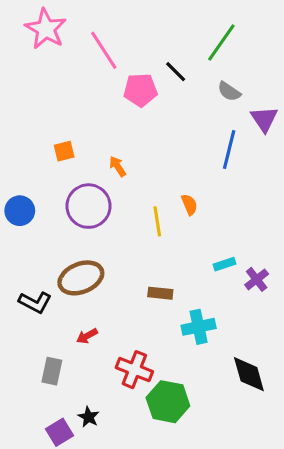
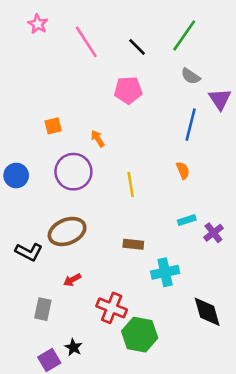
pink star: (46, 29) -> (38, 24), size x0.6
black line: (176, 72) -> (137, 47), moved
pink pentagon: (140, 90) -> (128, 90), moved
orange semicircle: (189, 205) -> (183, 170), moved

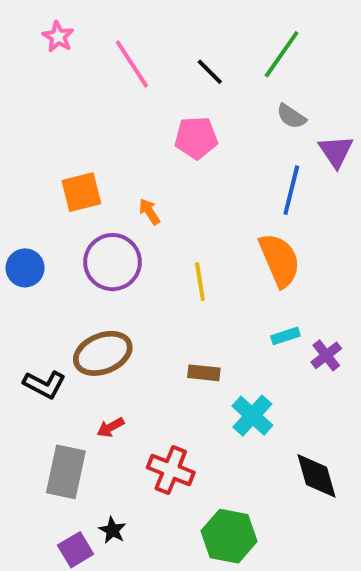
orange square: (53, 126) -> (81, 192), size x1.5
orange semicircle: (183, 170) -> (280, 260), size x2.0
cyan cross: (165, 272) -> (252, 416), turned -36
gray rectangle: (43, 309) -> (66, 472), size x1.5
green hexagon: (140, 335) -> (229, 536), moved

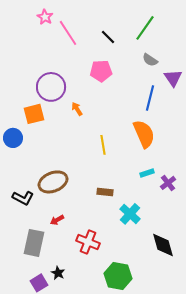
pink star: (58, 37) -> (45, 17), moved
orange square: (81, 192) -> (34, 114), moved
purple circle: (112, 262) -> (51, 87), moved

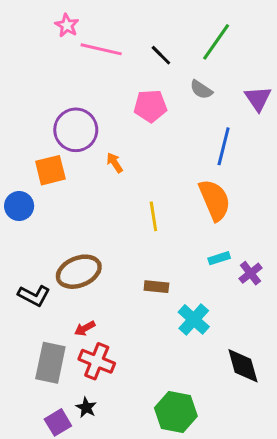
pink line: (68, 33) -> (101, 49), turned -44
gray semicircle: (150, 60) -> (201, 90), moved
purple triangle: (173, 78) -> (258, 99), moved
red cross: (88, 242) -> (97, 361), moved

